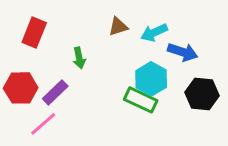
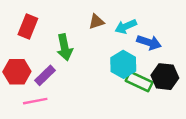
green arrow: (79, 58) -> (65, 47), size x1.5
green rectangle: (141, 100) -> (139, 81), moved
pink line: (43, 124) -> (35, 101), turned 30

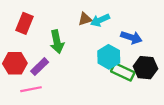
cyan arrow: (126, 26) -> (100, 20), moved

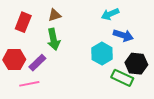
brown triangle: (85, 19) -> (55, 15), moved
cyan arrow: (100, 20) -> (110, 14), moved
green rectangle: (123, 72) -> (122, 78), moved

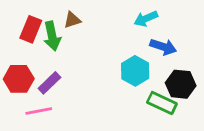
green arrow: (54, 39) -> (52, 36), moved

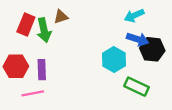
cyan arrow: (146, 19) -> (134, 16), moved
purple rectangle: (49, 83) -> (42, 70), turned -48
black hexagon: (181, 84) -> (152, 49), moved

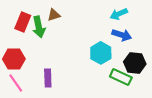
black hexagon: (152, 49) -> (135, 63), moved
purple rectangle: (42, 70) -> (48, 78), moved
pink line: (33, 93) -> (16, 83), moved, turned 66

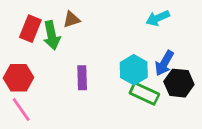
blue arrow: (122, 35) -> (164, 63), moved, turned 102
green rectangle: (121, 77) -> (144, 94), moved
purple rectangle: (48, 78) -> (82, 78), moved

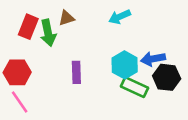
cyan arrow: (158, 18) -> (120, 17), moved
blue arrow: (164, 63) -> (153, 59), turned 50

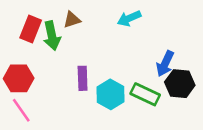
blue arrow: (153, 59) -> (165, 64), turned -55
cyan hexagon: (125, 65) -> (111, 94), moved

